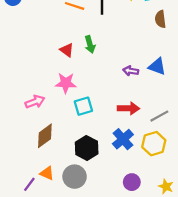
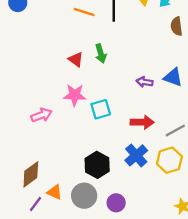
cyan square: (83, 106) -> (101, 109), moved
brown diamond: (45, 136) -> (31, 174), moved
purple circle: (132, 182) -> (116, 203), moved

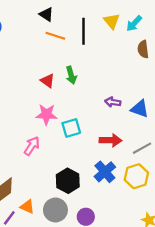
blue triangle: (173, 77) -> (140, 109), moved
pink arrow: (41, 115) -> (32, 146), moved, turned -36

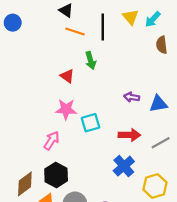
green arrow: (71, 75) -> (91, 60), moved
blue triangle: (140, 109) -> (158, 104), turned -30
yellow hexagon: (136, 176) -> (155, 186), moved
black hexagon: (68, 181) -> (56, 175), moved

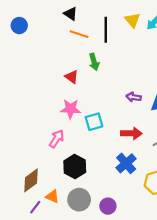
black hexagon: (56, 175) -> (75, 167), moved

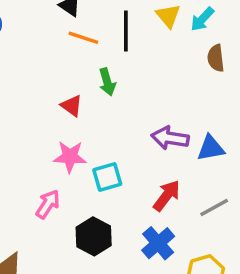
purple arrow: (134, 97) -> (170, 138), size x1.5
red arrow: (131, 133) -> (167, 196), turned -54
black hexagon: (75, 167) -> (94, 236), moved

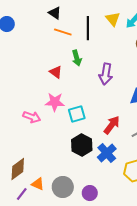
purple arrow: (170, 138) -> (106, 74), moved, turned -90
pink arrow: (48, 204) -> (32, 117), moved, turned 78
black hexagon: (94, 236) -> (82, 145), moved

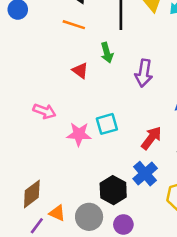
orange line: (63, 32) -> (74, 25), moved
pink star: (55, 102) -> (79, 134), moved
pink arrow: (32, 117) -> (45, 111), moved
black hexagon: (82, 145) -> (113, 190), moved

